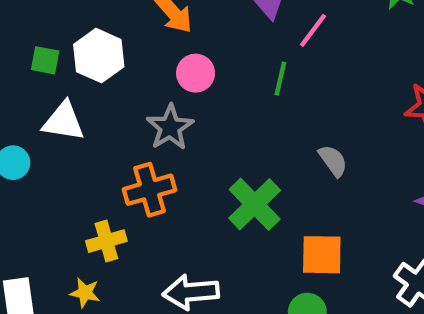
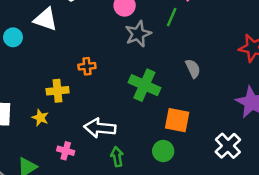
gray star: (170, 127) -> (138, 34), moved
orange cross: (149, 190) -> (87, 66), size x0.6
green cross: (255, 204) -> (144, 85), turned -32

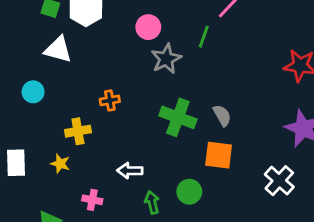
cyan circle: (13, 37) -> (33, 92), moved
gray semicircle: (193, 69) -> (222, 115), moved
white arrow: (100, 128) -> (130, 171), size x0.7
green circle: (163, 151) -> (189, 192), moved

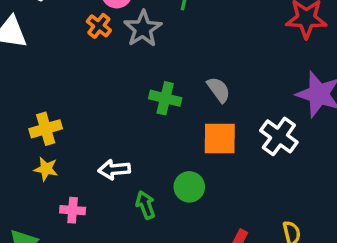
orange cross: (110, 100) -> (99, 26), moved, turned -36
green cross: (178, 117) -> (165, 98), size x0.7
yellow star: (60, 164) -> (46, 169), moved
white cross: (279, 181) -> (279, 136), moved

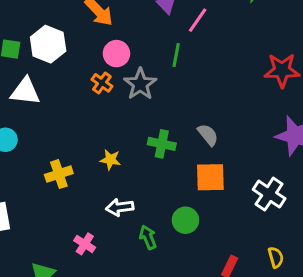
white cross: (279, 136) -> (269, 194), moved
yellow star: (46, 169) -> (110, 160), moved
pink cross: (73, 210) -> (85, 244), turned 30

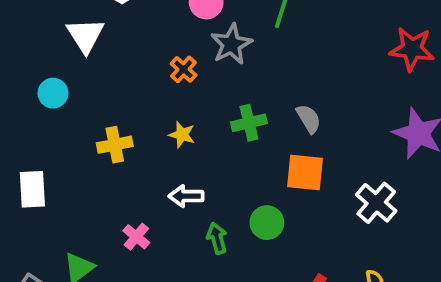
orange cross: (102, 83) -> (183, 69), moved
white triangle: (25, 91) -> (85, 35), turned 44
green cross: (162, 144) -> (249, 123), turned -32

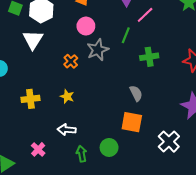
white triangle: (85, 35) -> (33, 40), moved
green cross: (249, 123) -> (149, 57), moved

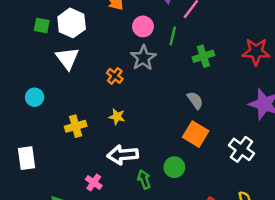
pink circle: (86, 26) -> (143, 26), moved
orange square: (132, 122) -> (196, 134), turned 30
white arrow: (67, 130) -> (123, 155), size x1.4

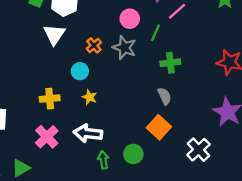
green cross: (203, 56) -> (170, 63), moved
gray star: (143, 58) -> (124, 48), turned -30
orange cross: (115, 76) -> (94, 45), moved
cyan circle: (35, 97) -> (80, 71), moved
pink cross: (94, 183) -> (47, 137), moved, size x1.5

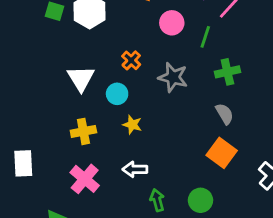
white triangle: (54, 34) -> (81, 78), moved
gray star: (124, 48) -> (173, 77), moved
white arrow: (88, 133) -> (135, 169), size x0.7
green circle: (133, 154) -> (200, 200), moved

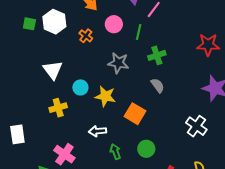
orange cross: (131, 60) -> (86, 36), moved
cyan circle: (117, 94) -> (80, 87), moved
yellow star: (132, 125) -> (105, 96), moved, size x1.5
orange square: (222, 153) -> (135, 114), moved
pink cross: (85, 179) -> (64, 154), moved

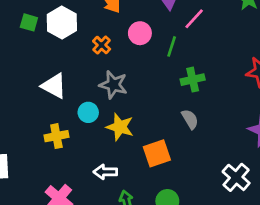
gray star: (118, 63) -> (113, 85), moved
white triangle: (53, 70) -> (54, 86), turned -30
orange square: (135, 114) -> (157, 153), turned 35

